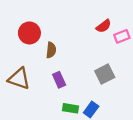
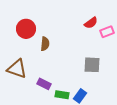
gray square: (105, 74) -> (92, 65), turned 30
purple rectangle: (59, 80) -> (44, 84), moved, turned -40

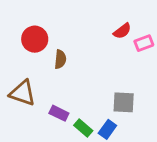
gray square: (92, 65) -> (124, 102), moved
green rectangle: (62, 95) -> (83, 128), turned 32

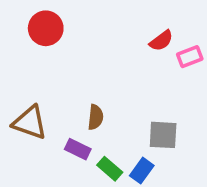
red circle: (35, 39) -> (46, 28), moved
brown semicircle: (60, 59) -> (95, 117), moved

